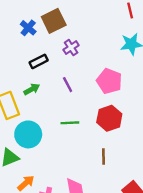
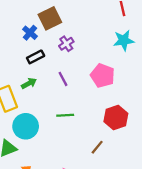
blue cross: (28, 28) -> (30, 33), moved
red hexagon: (109, 118) -> (116, 117), moved
brown line: (103, 156) -> (97, 147), turned 40

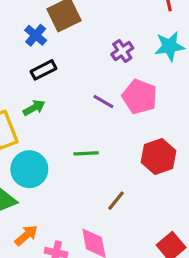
purple cross: (66, 44) -> (122, 51), moved
purple line: (63, 79) -> (103, 101), moved, turned -32
brown line: (97, 147) -> (116, 201), moved

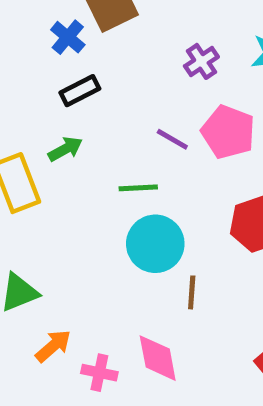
green line: (86, 153) -> (138, 188), moved
cyan circle: (29, 169) -> (155, 244), moved
brown line: (116, 201) -> (192, 292), turned -35

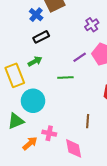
purple line: (172, 139) -> (80, 57), turned -64
cyan circle: (155, 244) -> (33, 101), moved
pink cross: (99, 373) -> (49, 133), moved

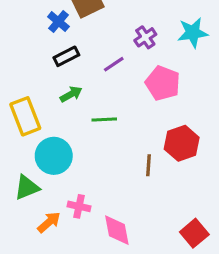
purple line: (80, 57) -> (114, 64), moved
green arrow: (35, 61) -> (71, 94), moved
brown line: (88, 121) -> (148, 165), moved

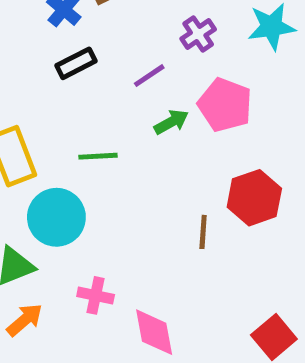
green arrow: (71, 94) -> (171, 122), moved
green line: (104, 119) -> (98, 156), moved
orange arrow: (49, 222) -> (25, 320), moved

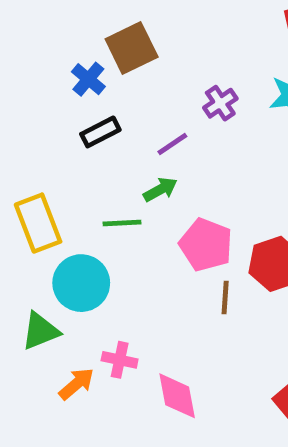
pink pentagon: (225, 105) -> (206, 245), moved
green arrow: (171, 122) -> (160, 190), moved
orange arrow: (25, 320) -> (76, 384), moved

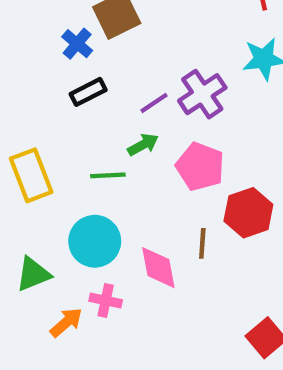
purple cross: (220, 103) -> (202, 94), moved, size x1.5
pink pentagon: (206, 245) -> (200, 167), moved
cyan circle: (81, 283) -> (95, 241), moved
pink diamond: (177, 396) -> (158, 268), moved

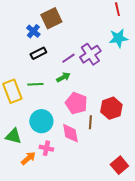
pink pentagon: (200, 167) -> (76, 103), moved
green line: (108, 175) -> (35, 84), moved
green triangle: (33, 274) -> (13, 136), turned 36

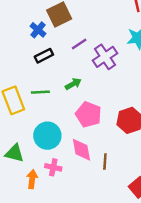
purple line: (68, 58) -> (79, 44), moved
brown line: (90, 122) -> (105, 161), moved
orange arrow: (28, 158) -> (32, 179), turned -42

